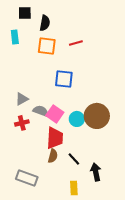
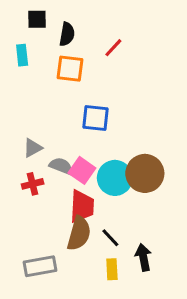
red line: (76, 43) -> (113, 48), moved, turned -32
cyan circle: (77, 119) -> (115, 178), size x1.5
brown semicircle: (53, 156) -> (79, 233), size x1.6
gray rectangle: (27, 178) -> (40, 266), turned -30
yellow rectangle: (74, 188) -> (112, 269), moved

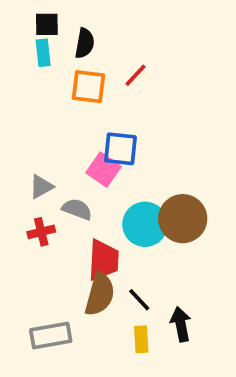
red line: (113, 48) -> (136, 75), moved
cyan rectangle: (22, 55) -> (43, 53), moved
pink square: (82, 170) -> (103, 170), moved

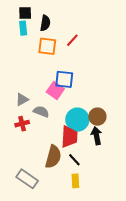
brown circle: (183, 219) -> (97, 117), size x0.7
red trapezoid: (103, 260) -> (69, 137), moved
black arrow: (181, 324) -> (96, 136), moved
gray rectangle: (51, 336) -> (27, 179), turned 45

